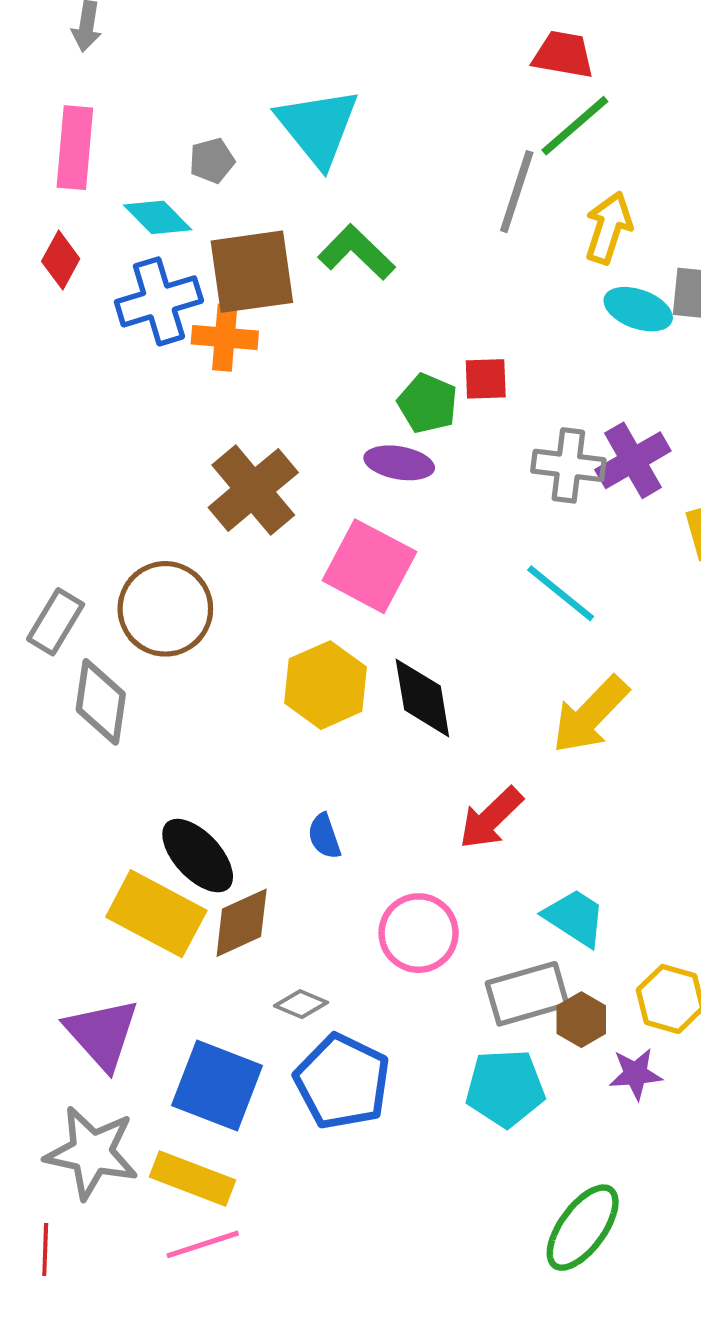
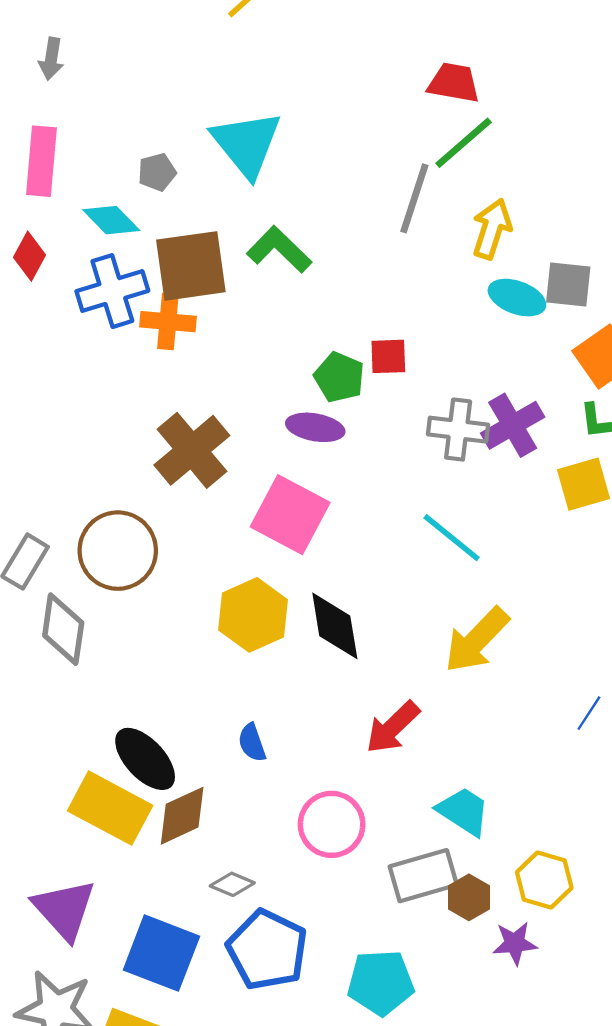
cyan pentagon: (505, 1088) -> (381, 983), moved

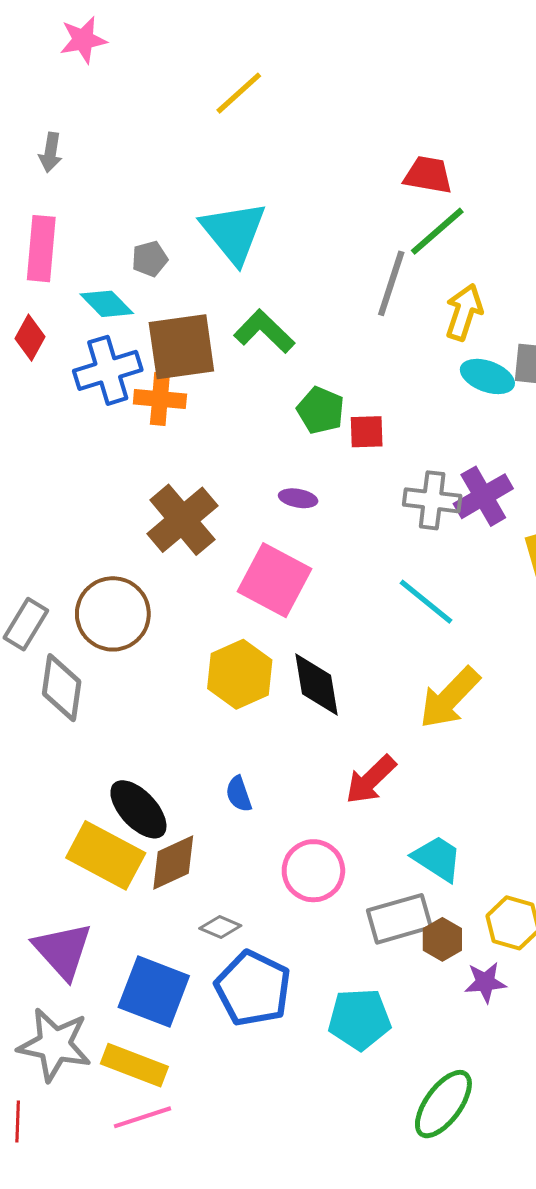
green pentagon: (339, 377) -> (321, 410), moved
purple ellipse: (315, 427) -> (298, 498), size x0.7

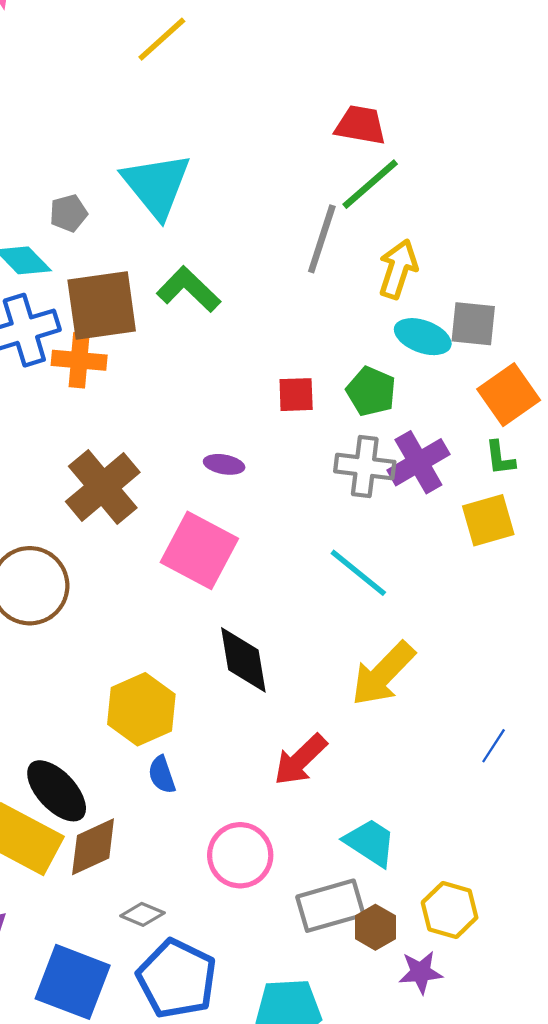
green pentagon: (321, 410) -> (371, 391), moved
yellow hexagon: (240, 674) -> (141, 709), moved

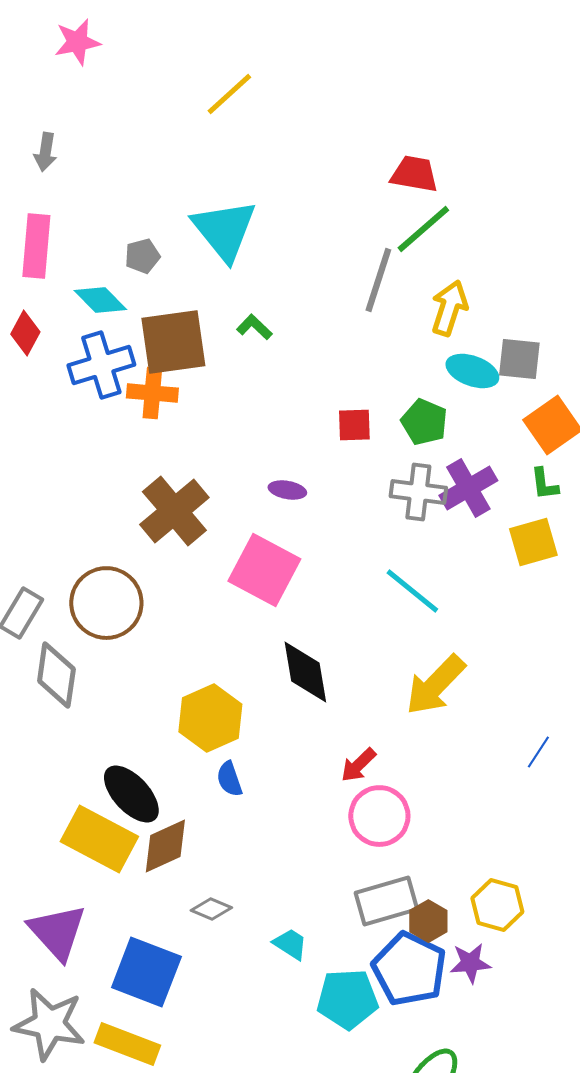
green L-shape: (189, 289) -> (254, 327), size x0.6
red arrow: (300, 760) -> (358, 765), size x0.7
cyan trapezoid: (370, 842) -> (290, 944), moved, size x0.7
pink circle: (240, 855) -> (379, 816), moved
blue pentagon: (177, 979) -> (409, 969), moved

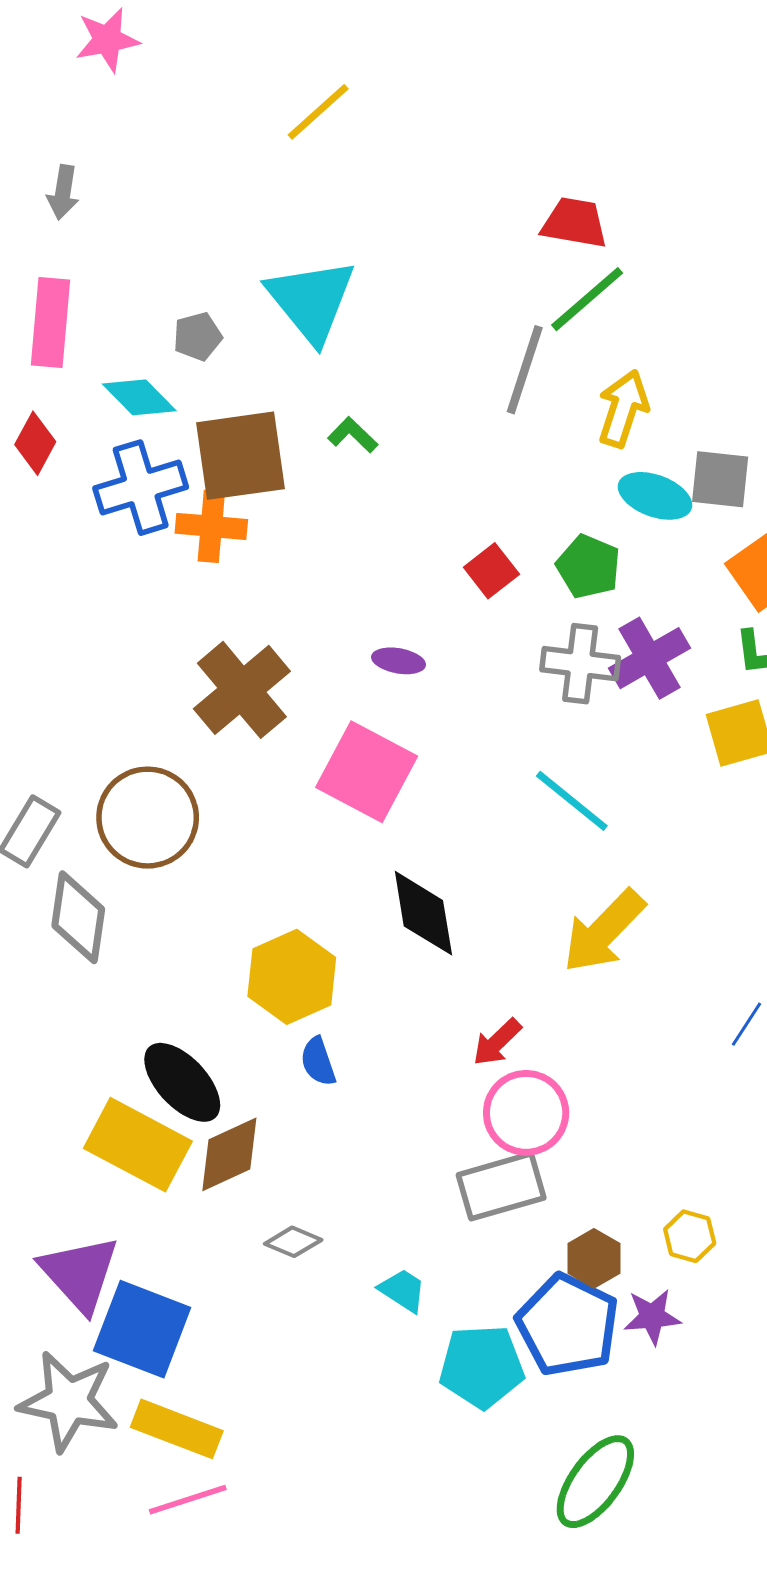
red square: (354, 425) -> (491, 571), turned -36
gray rectangle: (386, 901) -> (501, 1186), moved
yellow hexagon: (497, 905) -> (690, 1236), size x0.7
blue square: (146, 972) -> (142, 1329), moved

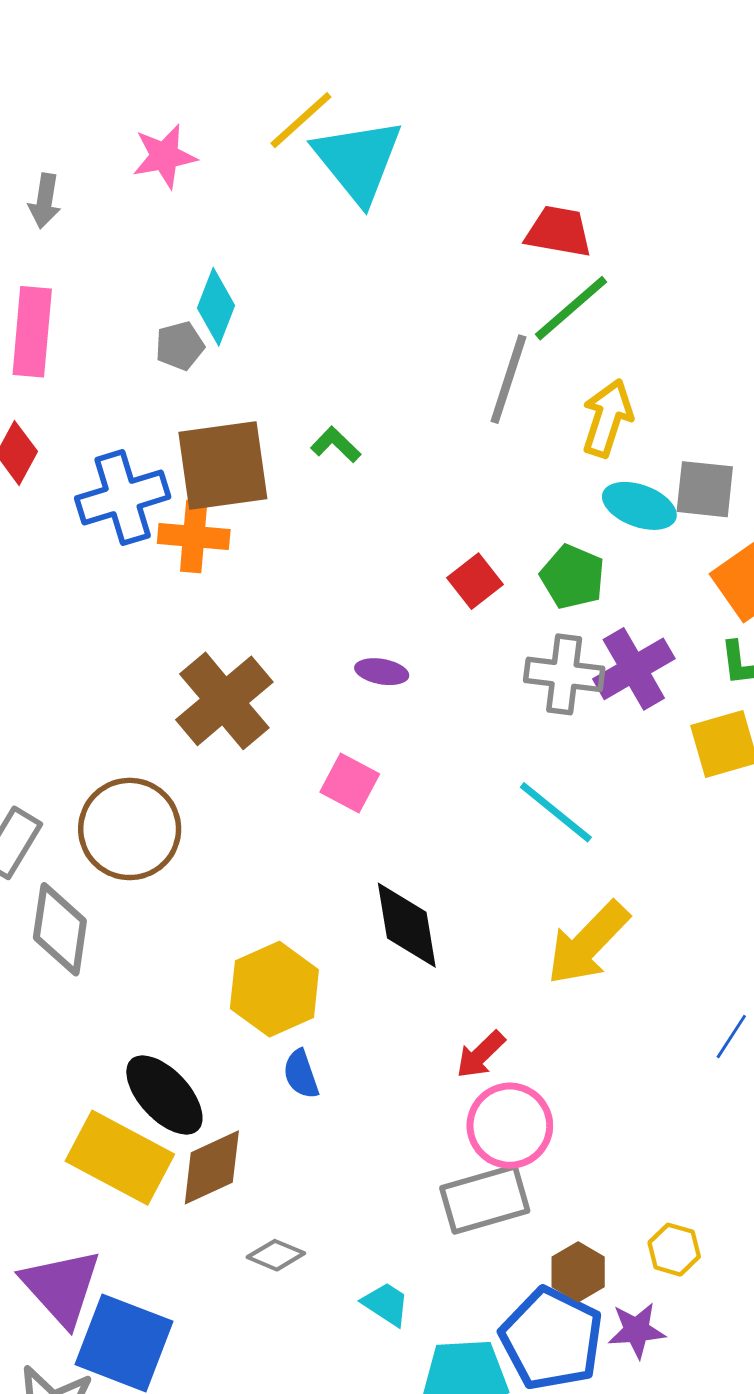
pink star: (107, 40) -> (164, 156), moved
cyan triangle: (311, 300) -> (358, 160), moved
cyan diamond: (139, 397) -> (216, 307), moved, turned 66
pink square: (367, 772) -> (350, 783), size x0.6

